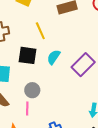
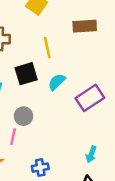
black square: (28, 55) -> (26, 74), turned -36

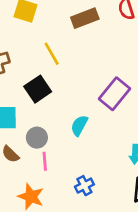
cyan semicircle: (57, 82) -> (79, 125), moved
gray circle: (23, 116) -> (37, 138), moved

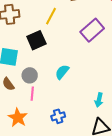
yellow line: (52, 54) -> (51, 16), turned 48
purple rectangle: (114, 94) -> (92, 30), moved

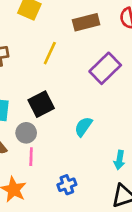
black square: (36, 40) -> (41, 104), moved
cyan semicircle: (62, 72) -> (83, 127), moved

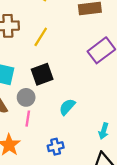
yellow line: (50, 53) -> (41, 37), moved
cyan semicircle: (83, 127) -> (67, 107), moved

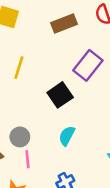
black square: (42, 74) -> (60, 95), moved

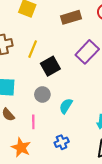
black square: (60, 95) -> (50, 66), moved
gray circle: (20, 137) -> (42, 94), moved

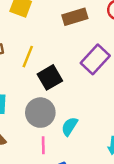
gray circle: (42, 94) -> (40, 113), size x1.5
pink line: (33, 122) -> (43, 145), moved

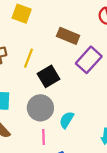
brown rectangle: (75, 17) -> (68, 36), moved, turned 40

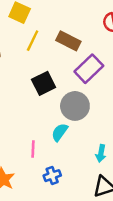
yellow line: (29, 58) -> (33, 41), moved
gray circle: (40, 108) -> (75, 106), moved

